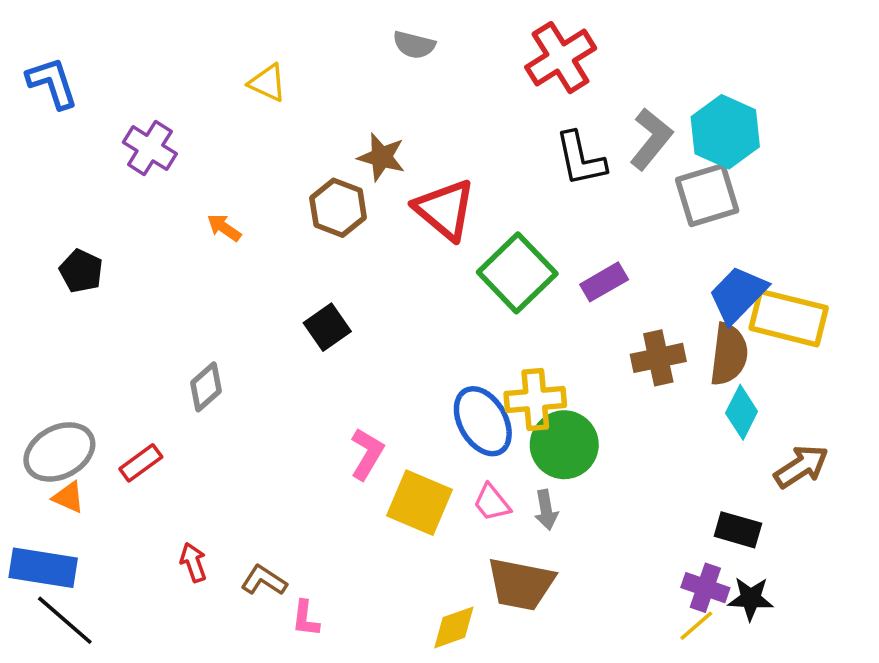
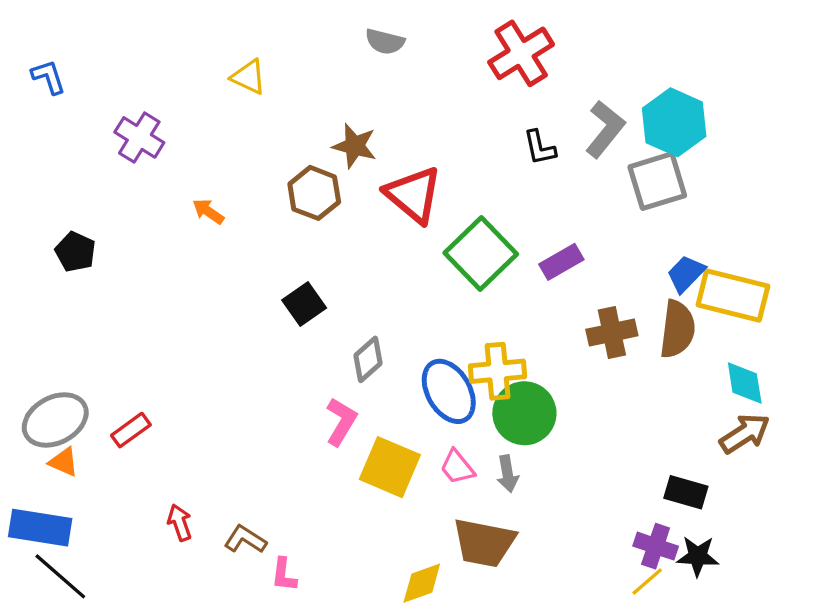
blue L-shape: (52, 83) -> (48, 77), size x0.7
black L-shape: (580, 159) -> (540, 148), size x0.7
blue trapezoid: (738, 295) -> (686, 274), size x0.7
gray diamond: (206, 387) -> (368, 359), moved
cyan diamond: (742, 412) -> (745, 383), moved, turned -36

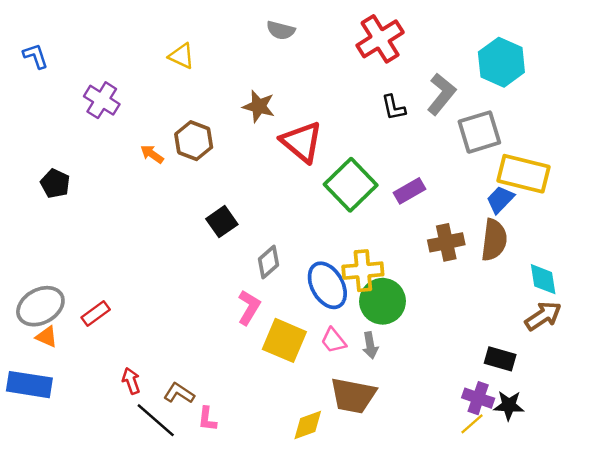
cyan hexagon: (674, 122) -> (501, 62), moved
brown hexagon: (314, 193) -> (194, 141), moved
yellow rectangle: (733, 296) -> (523, 174), moved
black line: (60, 576) -> (156, 420), moved

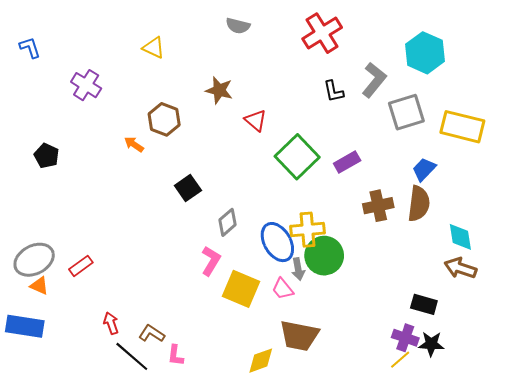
red triangle: (302, 142) -> (256, 120), size x0.6
orange arrow: (152, 154) -> (134, 144), moved
yellow rectangle: (523, 174) -> (462, 127), moved
brown arrow: (543, 316) -> (460, 268), turned -128
gray arrow: (370, 345) -> (298, 269), moved

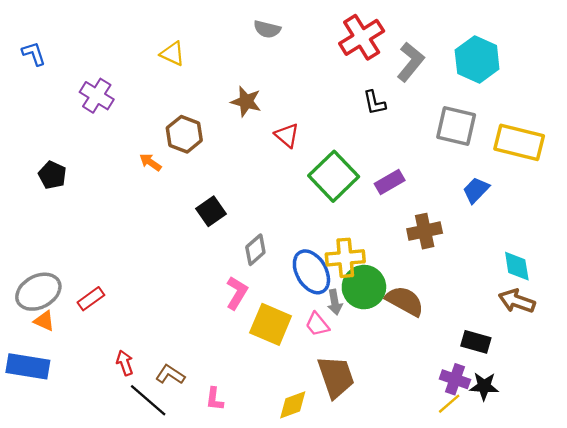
gray L-shape: (374, 80) -> (411, 62), moved
gray square: (406, 112) -> (456, 126), turned 30
brown semicircle: (419, 204) -> (405, 301), moved, turned -68
brown trapezoid: (299, 336) -> (336, 377), turned -120
pink L-shape: (175, 355) -> (215, 399), moved

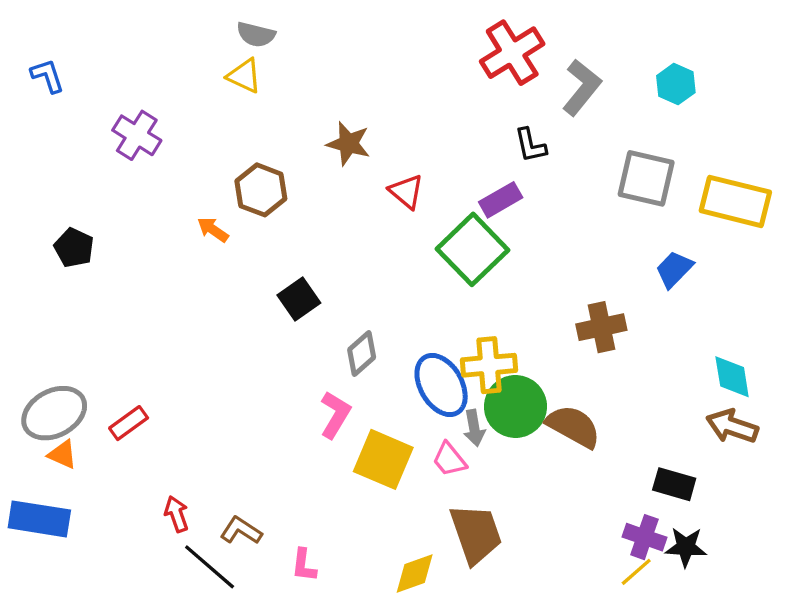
gray semicircle: (267, 29) -> (256, 34), moved
cyan hexagon: (477, 60) -> (676, 84), size x0.6
purple rectangle: (390, 182) -> (501, 200), moved

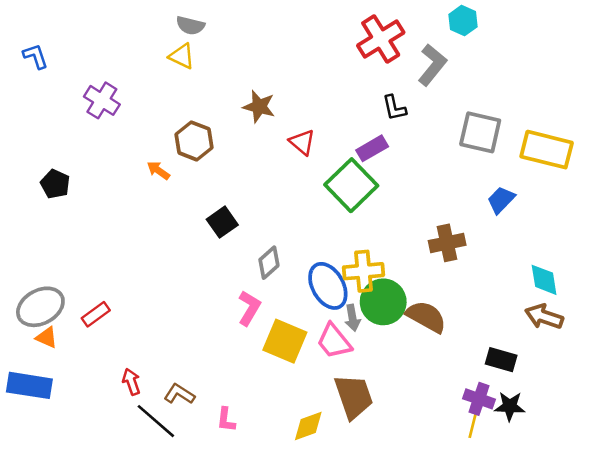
cyan hexagon: (676, 84) -> (463, 21), moved
pink trapezoid: (449, 459) -> (334, 341), size x1.4
yellow line: (636, 572) -> (473, 425), turned -35

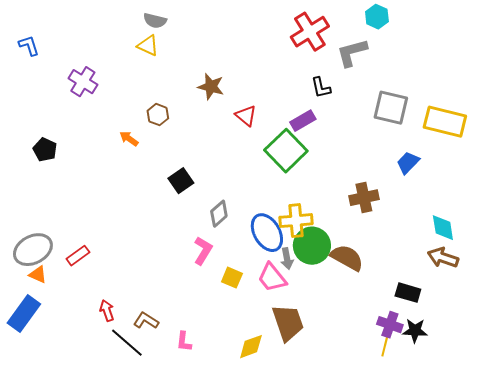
gray L-shape: (432, 65) -> (352, 53), turned -144
brown hexagon: (194, 141) -> (158, 115), size x0.7
yellow square: (285, 341) -> (232, 278), size x0.6
blue rectangle: (29, 385) -> (24, 314), turned -63

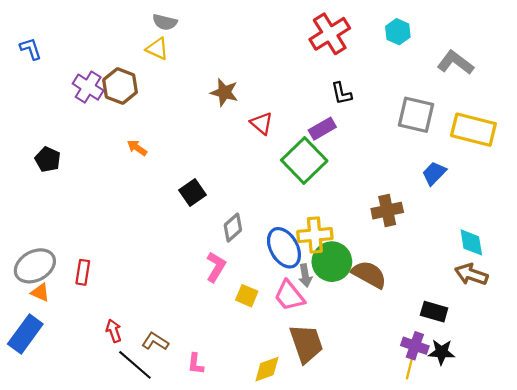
cyan hexagon: (377, 17) -> (398, 32), moved
gray L-shape: (352, 53) -> (455, 63), moved, turned 52
brown hexagon: (158, 115) -> (120, 86), moved, size x1.5
red rectangle: (78, 256) -> (83, 272), turned -45

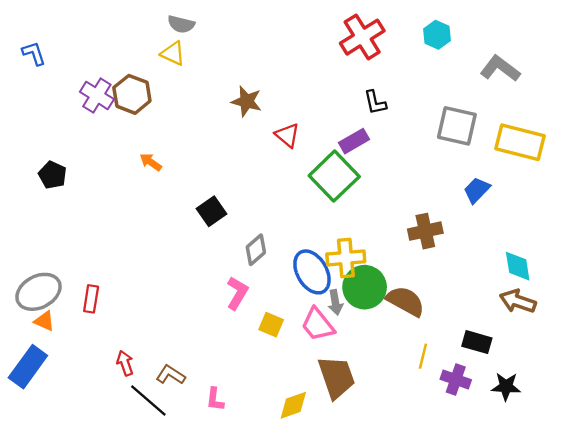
black star: (442, 352) -> (506, 386), moved
yellow line: (410, 368) -> (423, 356), moved

